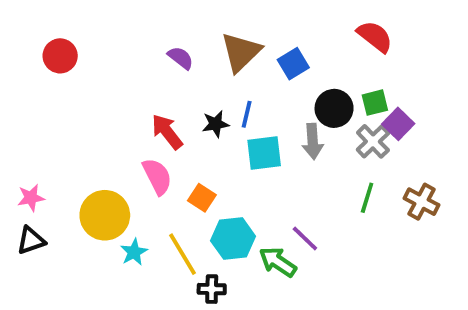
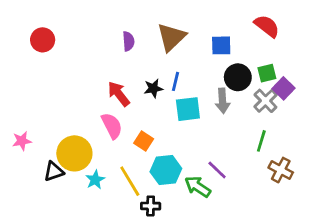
purple semicircle: (181, 58) -> (128, 41), turned 48
blue square: (293, 64) -> (221, 45), moved, turned 30
brown cross: (421, 202) -> (281, 170), moved
black triangle: (31, 240) -> (54, 171), moved

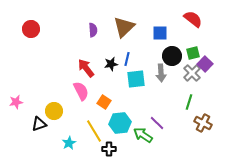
yellow circle: (74, 153) -> (54, 111), size x0.7
cyan star: (95, 180) -> (69, 143), moved

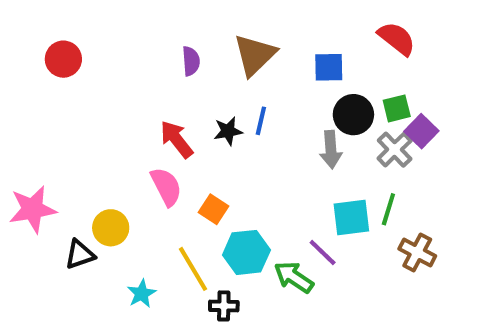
cyan square: (136, 79) -> (351, 217), moved
pink star: (16, 102) -> (33, 209), size x1.6

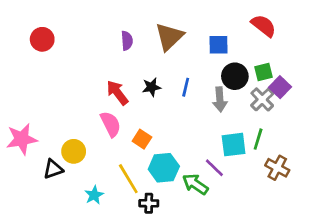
blue line: (261, 121) -> (186, 87), moved

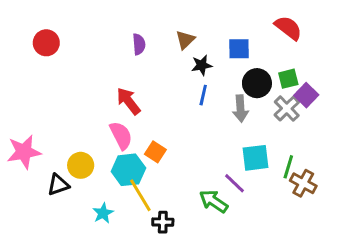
brown triangle: (169, 37) -> (185, 40), size x0.6
black star: (152, 87) -> (202, 65), moved
green line: (258, 139) -> (288, 167), moved
cyan hexagon: (164, 168) -> (128, 170), moved

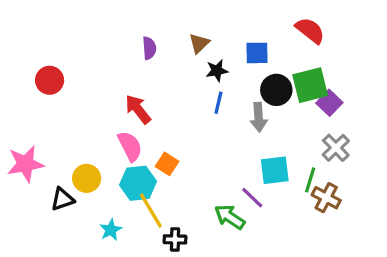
red circle: (46, 43) -> (50, 80), moved
green square: (288, 79) -> (310, 85), size x1.6
gray cross: (287, 109) -> (336, 148), moved

